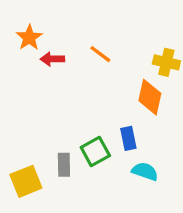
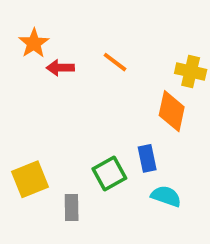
gray rectangle: (64, 165) -> (72, 207), moved
yellow square: (26, 181) -> (30, 179), moved

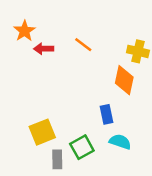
green square: (109, 173) -> (82, 147), moved
yellow square: (30, 179) -> (42, 132), moved
gray rectangle: (72, 207) -> (57, 159), moved

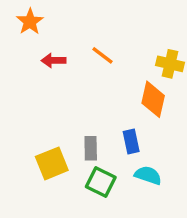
orange star: (24, 31) -> (30, 22), moved
green square: (82, 147) -> (101, 182), turned -35
gray rectangle: (57, 159) -> (91, 148), moved

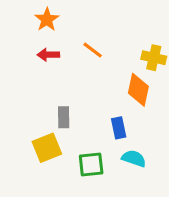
orange star: (30, 22) -> (47, 20), moved
gray rectangle: (91, 148) -> (64, 117), moved
green square: (101, 182) -> (91, 165), turned -32

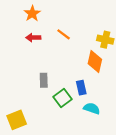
yellow square: (47, 148) -> (17, 120), moved
green square: (91, 165) -> (63, 98), moved, turned -30

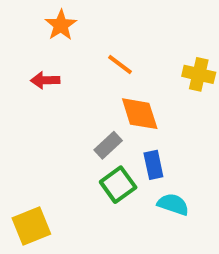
red arrow: (33, 38) -> (45, 80), moved
orange diamond: (95, 62) -> (140, 114), moved, turned -30
gray rectangle: (44, 80) -> (108, 145), moved, turned 48

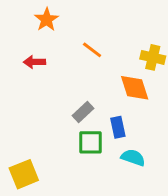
orange diamond: (140, 114) -> (135, 88), moved
green square: (118, 185) -> (91, 142), turned 36

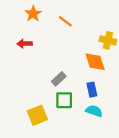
orange line: (92, 50) -> (65, 21), moved
blue rectangle: (118, 127) -> (92, 90), moved
yellow square: (24, 174) -> (37, 115), moved

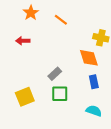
blue rectangle: (92, 90) -> (94, 82), moved
cyan semicircle: (94, 111) -> (94, 111), moved
yellow square: (37, 115) -> (25, 97), moved

